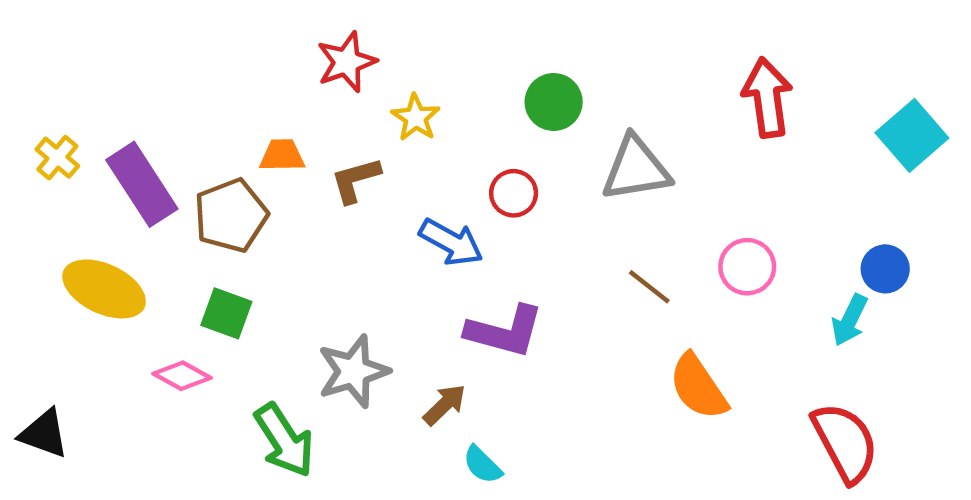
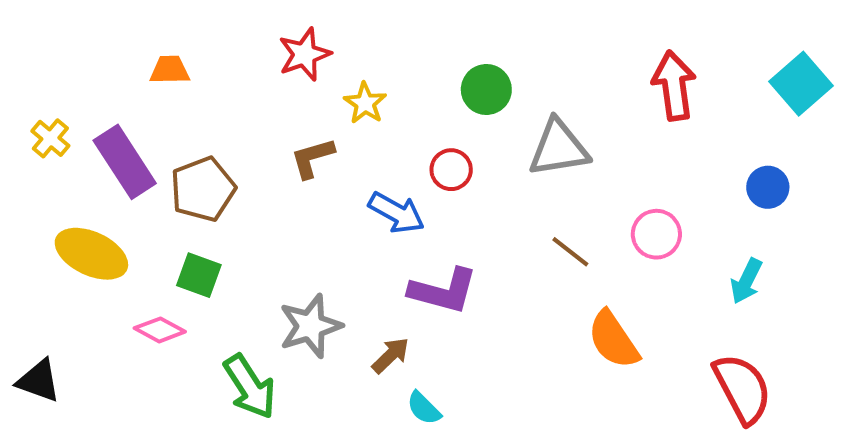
cyan square: (912, 135) -> (801, 84), moved
orange trapezoid: (282, 155) -> (170, 70), moved
blue circle: (885, 269) -> (768, 187), moved

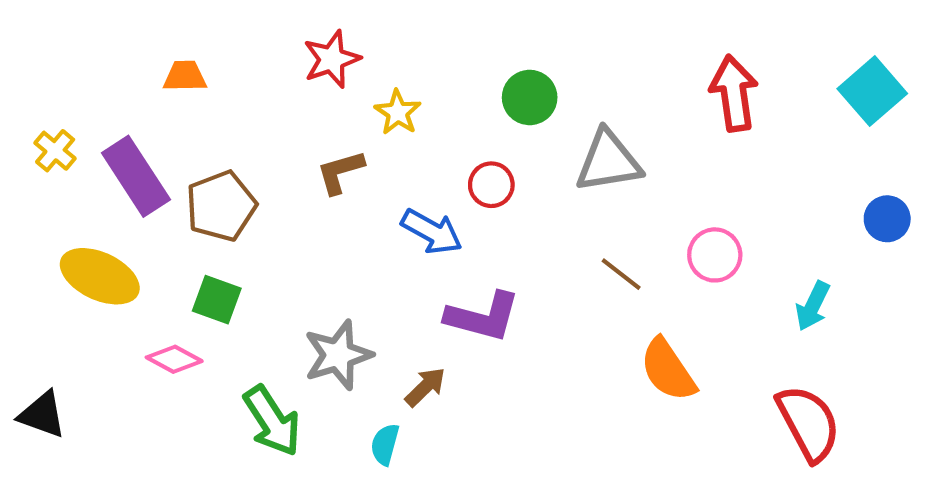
blue circle: (768, 187) -> (887, 219), moved
cyan semicircle: (424, 408) -> (385, 444), moved, turned 60

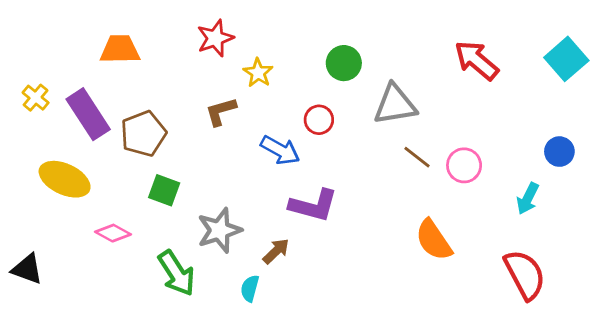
orange trapezoid: (185, 76) -> (120, 49), size x1.4
red arrow: (734, 93) -> (476, 60), turned -42
blue circle: (887, 219) -> (559, 152), moved
brown line: (621, 274) -> (417, 157), moved
green square: (217, 300) -> (164, 190), moved

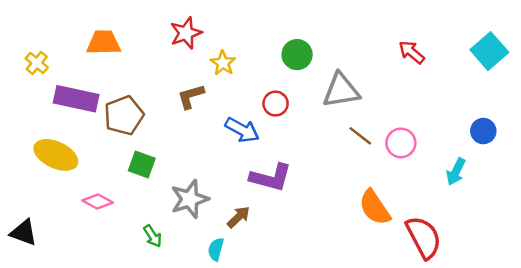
red arrow: (476, 60) -> (412, 52), size x0.7
yellow cross: (36, 98) -> (37, 63), moved
purple rectangle: (88, 114) -> (76, 99), turned -45
green arrow: (177, 273) -> (153, 236), size x0.6
red semicircle: (525, 275) -> (424, 237), moved

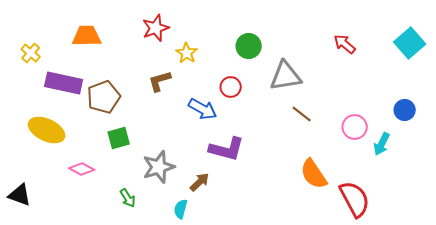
pink circle: (401, 143) -> (355, 127), moved
green square: (142, 164) -> (119, 138), turned -35

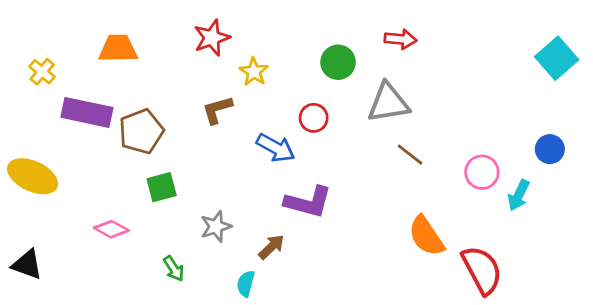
red arrow: (345, 44) -> (400, 39), moved, turned 145
yellow ellipse: (47, 130) -> (33, 176), moved
gray star: (159, 167) -> (216, 226), size x0.7

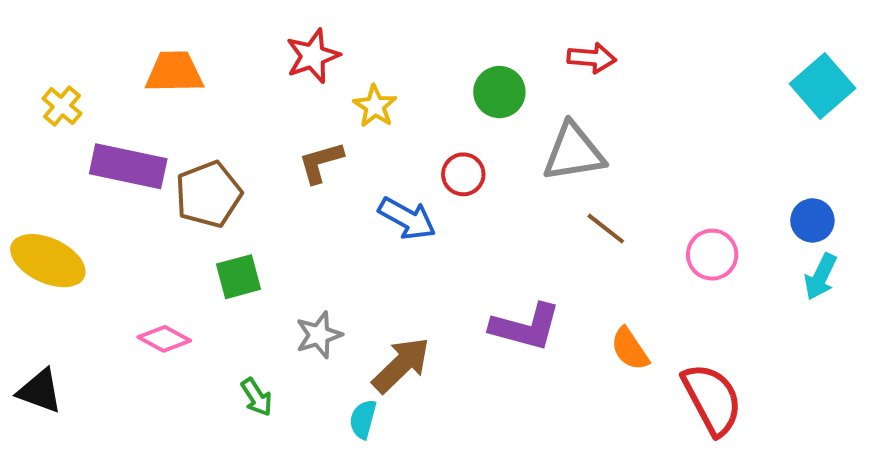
cyan arrow: (519, 195) -> (820, 277), moved
purple L-shape: (308, 202) -> (525, 327), moved
orange semicircle: (426, 236) -> (630, 349), size x0.7
brown arrow: (272, 247) -> (401, 365), size x1.5

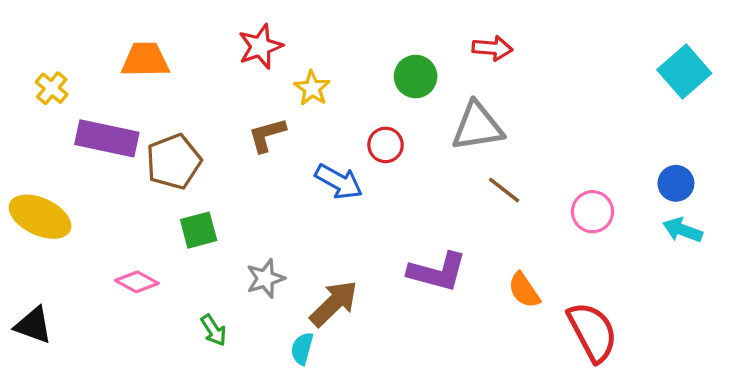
cyan arrow: (820, 277) -> (683, 230), turned 84

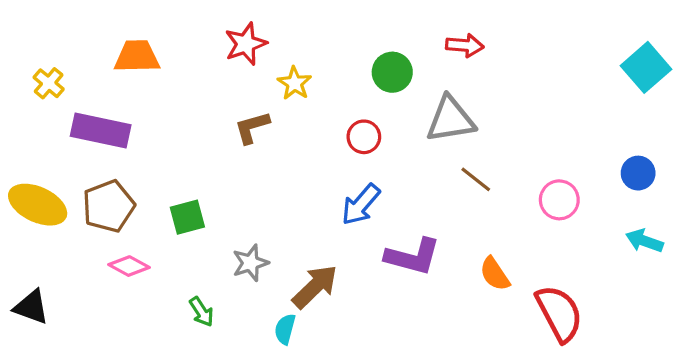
brown pentagon: (174, 162) -> (109, 206), moved
blue arrow: (339, 182) -> (361, 205), moved, turned 102
cyan arrow: (683, 230) -> (644, 241), moved

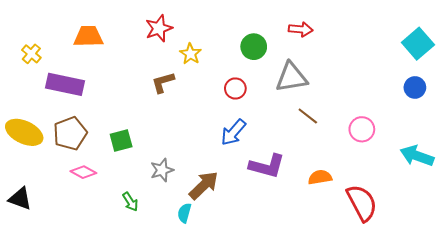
blue circle: (638, 173) -> (415, 87), moved
cyan arrow: (644, 241) -> (417, 156), size x1.4
orange semicircle: (495, 274) -> (320, 177), turned 115

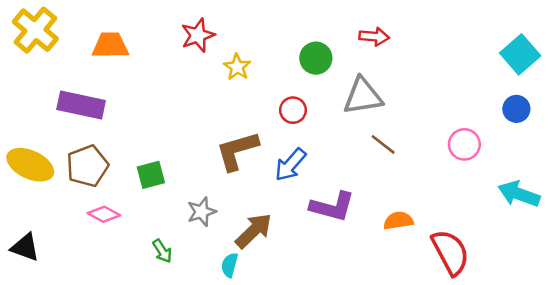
yellow cross: (31, 54) -> (35, 30), moved, size x1.8
brown L-shape: (163, 82) -> (237, 151), moved, size x1.5
pink circle: (362, 129) -> (464, 144), moved

